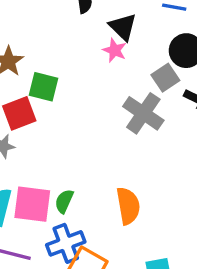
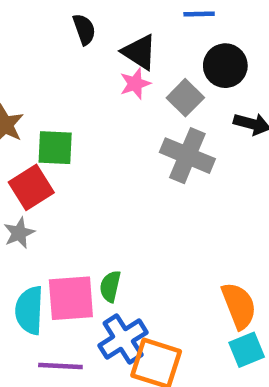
pink star: (115, 50) -> (135, 84), turned -30
gray square: (165, 78) -> (185, 98), moved
orange semicircle: (128, 206) -> (239, 306), moved

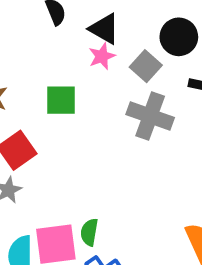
green square: (55, 148) -> (61, 100), moved

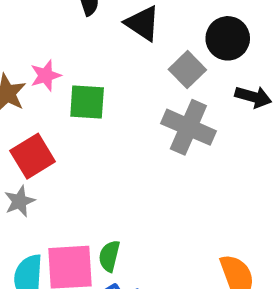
pink star: (102, 56) -> (46, 75), moved

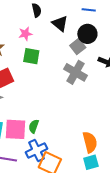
black circle: (228, 38) -> (87, 34), moved
pink star: (46, 75) -> (25, 34), moved

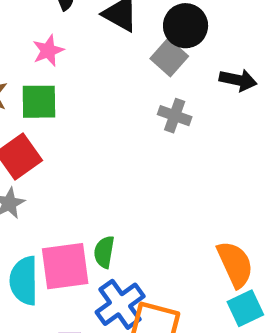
green square: (31, 56) -> (39, 102), moved
gray cross: (75, 72) -> (175, 116), size x0.6

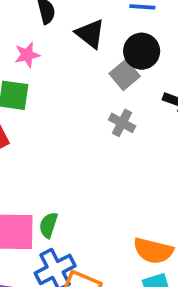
orange semicircle: (235, 264) -> (153, 251), turned 120

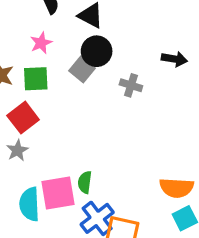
black circle: (142, 51) -> (97, 51), moved
gray square: (125, 75) -> (82, 70), moved

